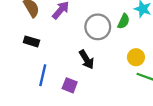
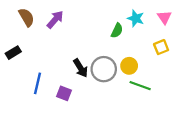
gray circle: (98, 27) -> (104, 69), moved
black rectangle: (31, 41) -> (13, 53), moved, turned -48

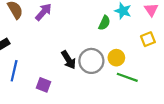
blue line: (38, 83) -> (14, 71), moved
purple square: (64, 93) -> (43, 85), moved

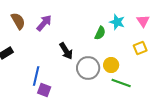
black arrow: (68, 60) -> (66, 51), moved
blue line: (14, 71) -> (36, 76), moved

